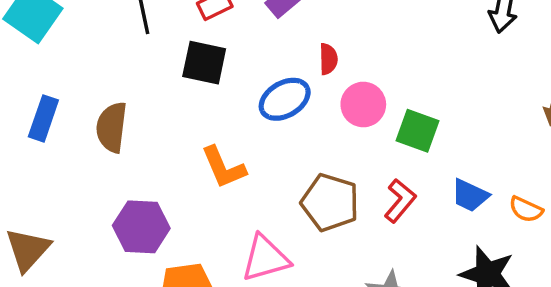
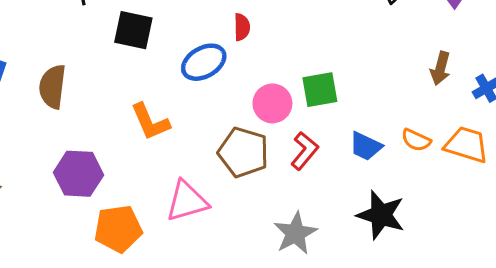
pink circle: (363, 105) -> (272, 103), moved
green square: (417, 131) -> (320, 90), turned -30
orange semicircle: (526, 209) -> (416, 140), moved

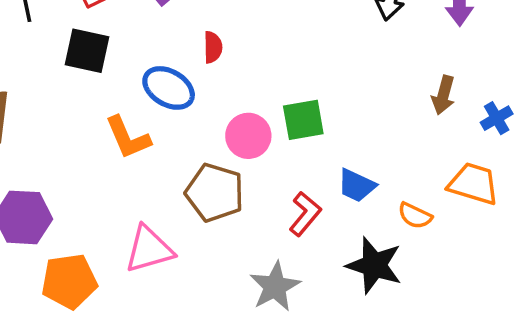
blue ellipse: (204, 62) -> (169, 88), turned 60
orange L-shape: (150, 122) -> (128, 138), moved
orange semicircle: (416, 140) -> (415, 216), moved
red L-shape: (305, 151) -> (305, 214), moved

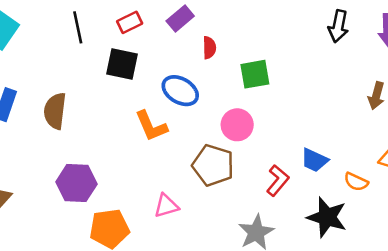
red semicircle: (213, 47) -> (209, 48), moved
green square: (303, 120) -> (255, 74), moved
pink triangle: (149, 249) -> (166, 206), size x0.7

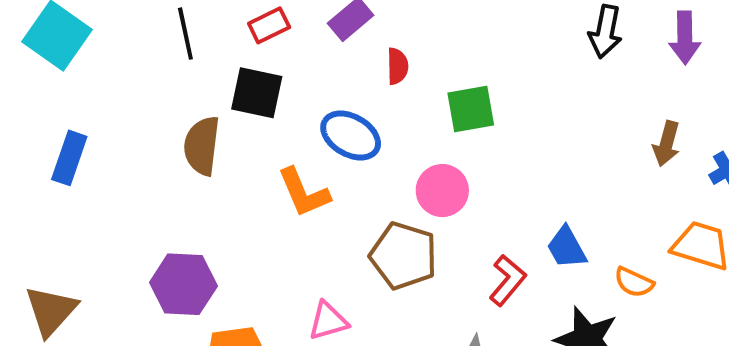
brown semicircle: (55, 111) -> (202, 146), moved
blue trapezoid: (314, 160) -> (567, 248), turned 36

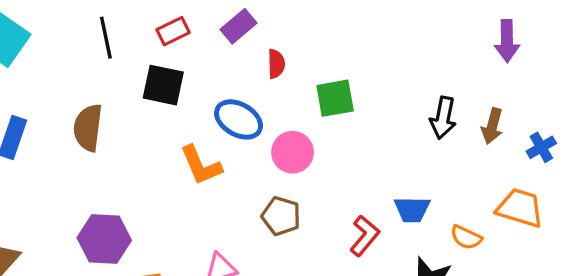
black arrow: (605, 32) -> (443, 118), moved
brown semicircle: (202, 146) -> (88, 128), moved
pink circle: (442, 191) -> (293, 152), moved
blue trapezoid: (567, 248) -> (412, 210), turned -60
brown pentagon: (404, 256) -> (281, 216), size x0.7

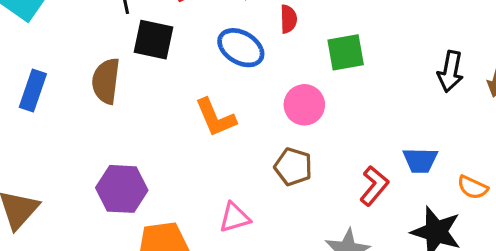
black square: (163, 85) -> (154, 40), moved
blue ellipse: (239, 119) -> (241, 48), moved

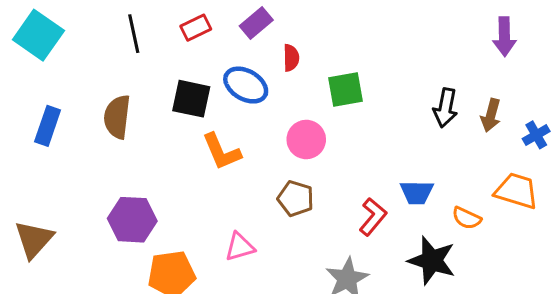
black square: (154, 40) -> (191, 99), moved

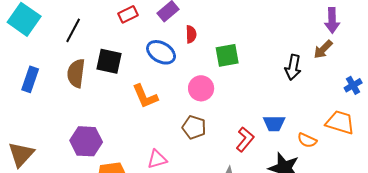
black line: (134, 34) -> (73, 30), moved, turned 40
black square: (191, 99) -> (109, 61), moved
brown arrow: (491, 115) -> (323, 49), moved, turned 30

